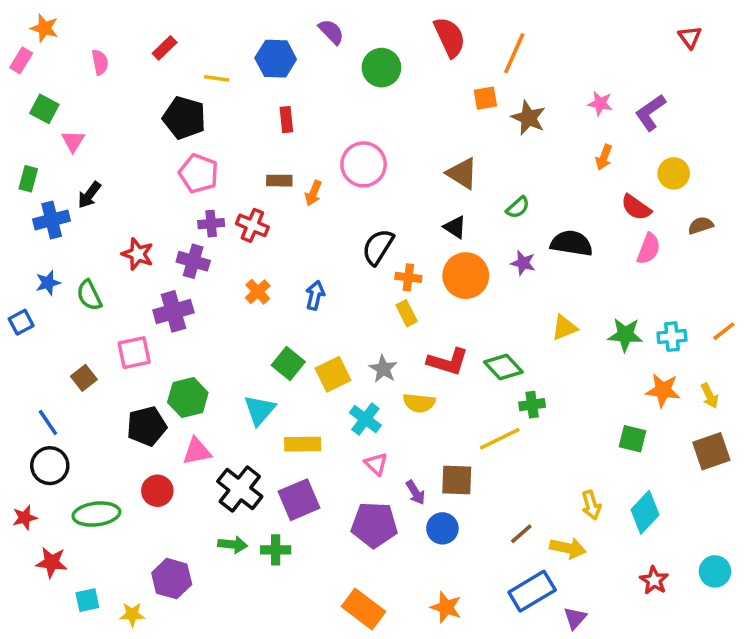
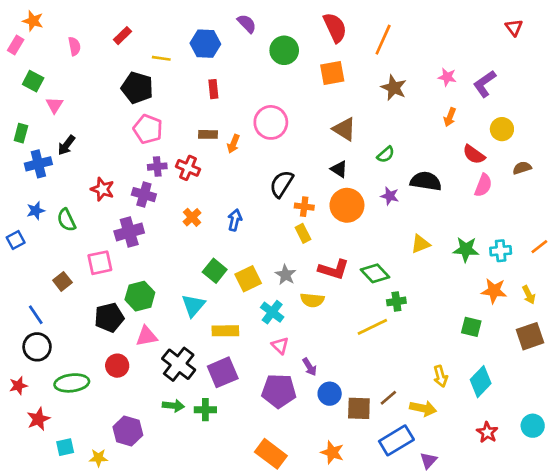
orange square: (485, 98) -> (332, 73), moved, size x1.4
brown square: (457, 480) -> (359, 408), moved
red star: (52, 562) -> (38, 419), turned -30

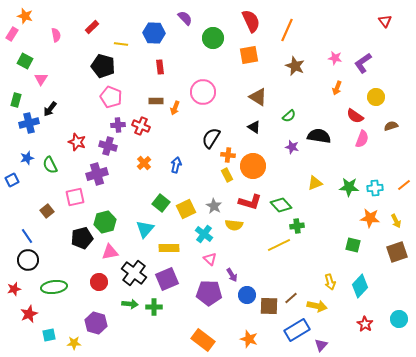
orange circle: (347, 205) -> (253, 166), moved
red circle: (117, 366) -> (99, 282), moved

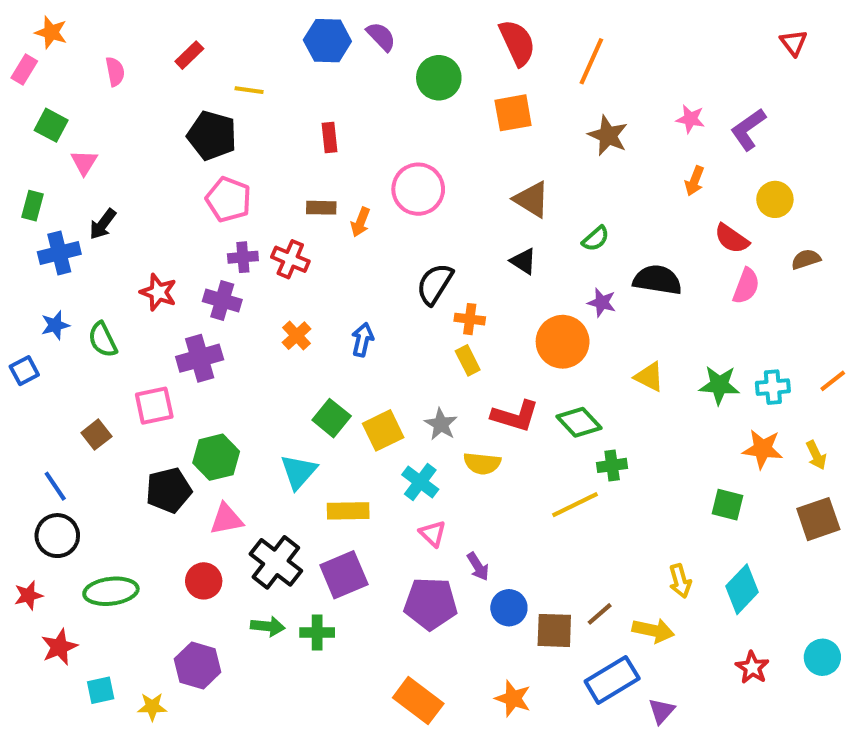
blue hexagon: (154, 33) -> (327, 41), moved
orange circle: (253, 166) -> (563, 342), moved
yellow triangle: (315, 183) -> (649, 377), turned 49

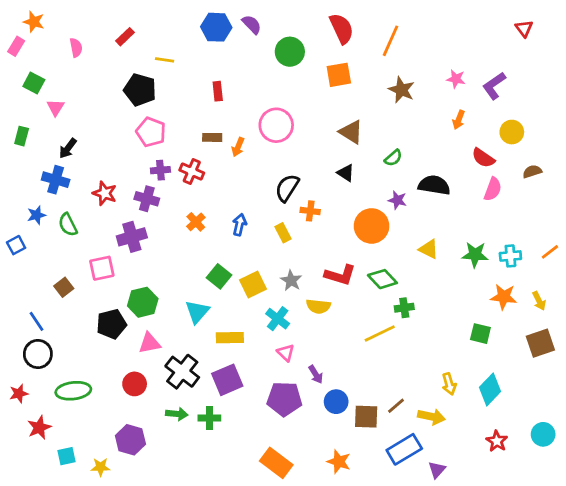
blue cross: (59, 253) -> (56, 180), moved, turned 30
yellow rectangle: (468, 360) -> (283, 233), moved

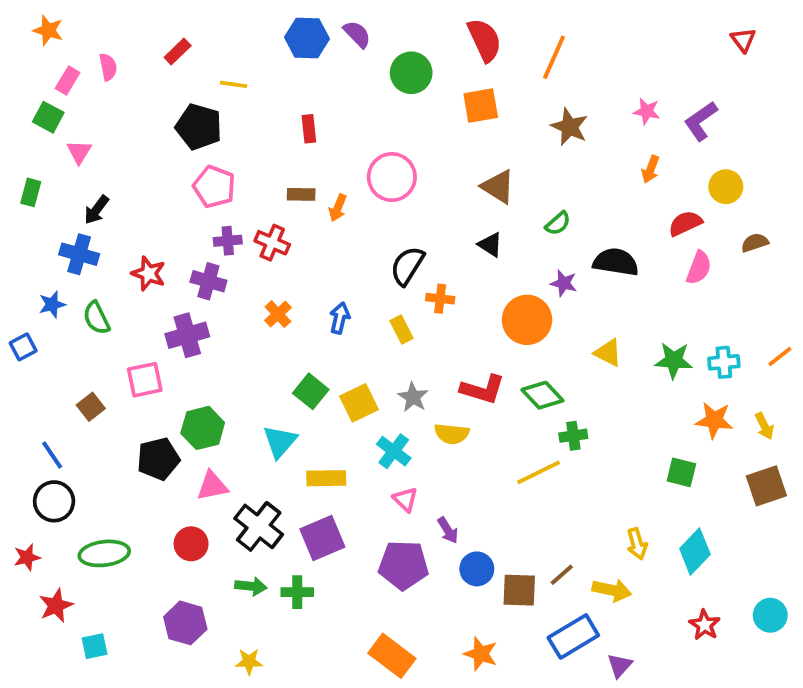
pink rectangle: (16, 46) -> (68, 80), moved
red semicircle: (483, 158) -> (685, 223), turned 120
yellow star: (101, 467) -> (249, 662), moved

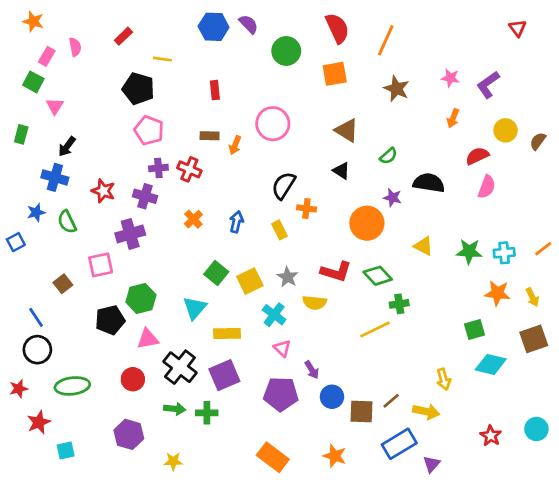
brown semicircle: (755, 243) -> (538, 141), moved, turned -36
green square: (681, 472) -> (475, 329), turned -30
cyan diamond: (695, 552) -> (491, 364), moved, turned 60

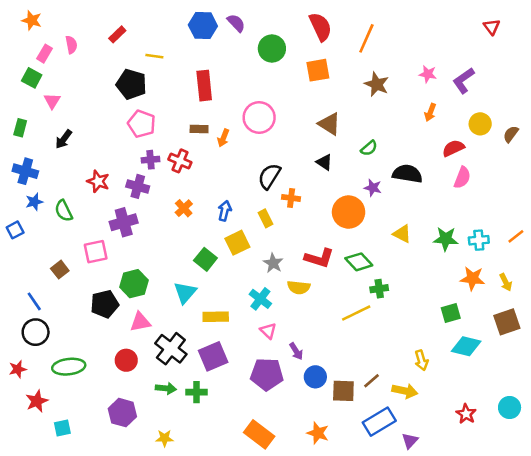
red rectangle: (215, 90) -> (204, 86), size x1.6
blue cross: (55, 177) -> (25, 171), moved
yellow square: (250, 281) -> (237, 243), moved

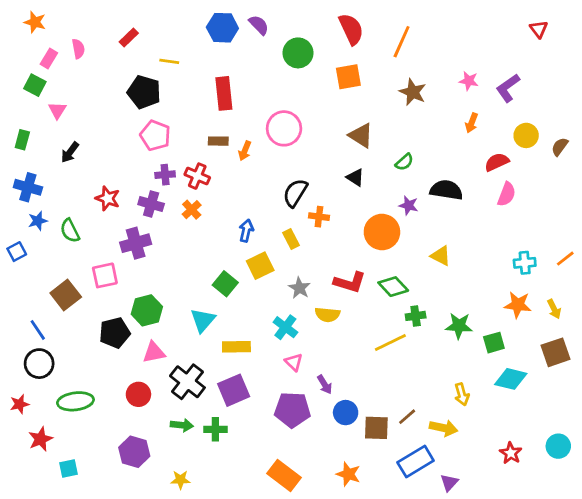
orange cross: (184, 208) -> (192, 210), moved
green star: (446, 239) -> (459, 326), moved
brown square: (60, 270) -> (66, 295), size x1.5

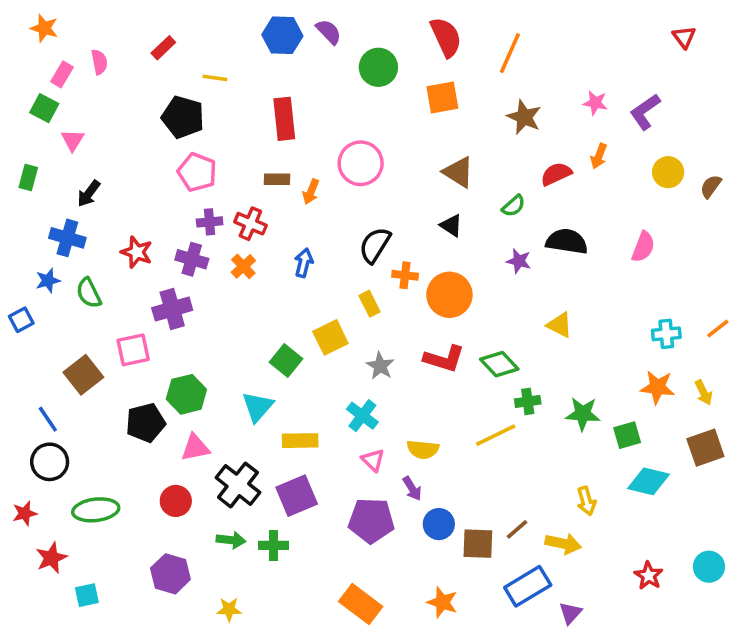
red semicircle: (497, 162) -> (556, 174), moved
blue cross: (28, 187) -> (67, 238), moved
blue arrow: (246, 231) -> (304, 263), moved
orange circle: (382, 232) -> (449, 295), moved
yellow semicircle: (327, 315) -> (423, 449), moved

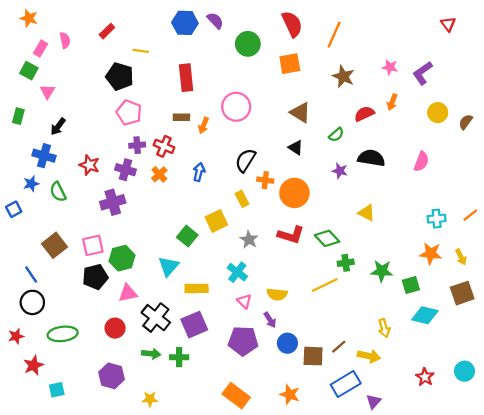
pink square: (133, 350) -> (93, 245), moved

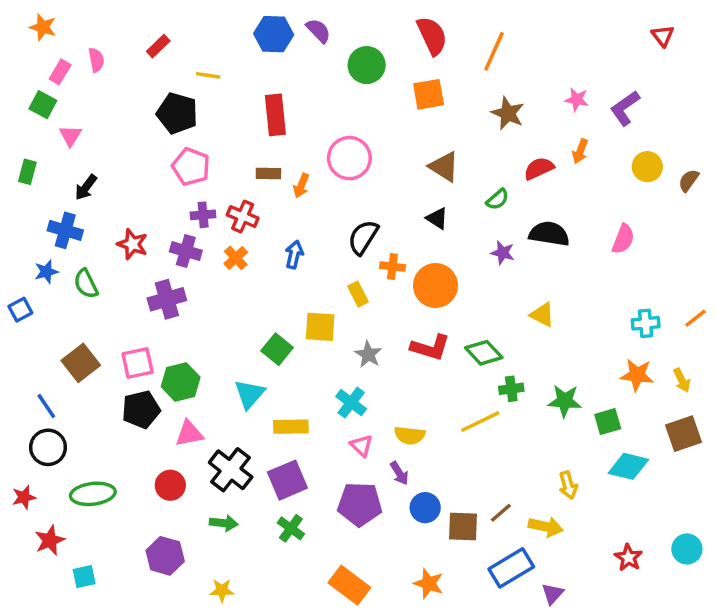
yellow square: (216, 221) -> (320, 327), turned 30
green cross: (179, 357) -> (291, 528), moved, turned 36

